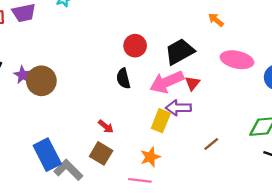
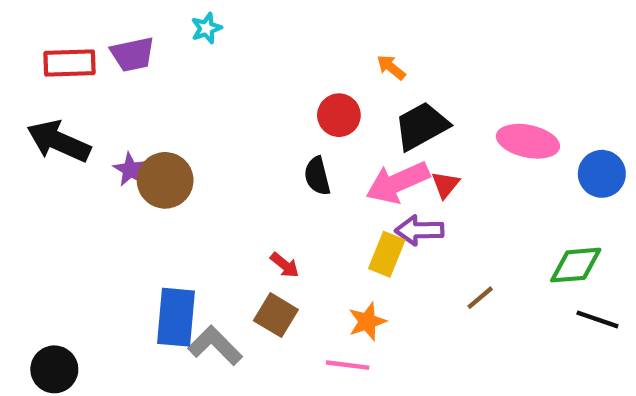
orange arrow: (216, 20) -> (391, 67), moved
blue rectangle: (47, 155) -> (176, 317), turned 32

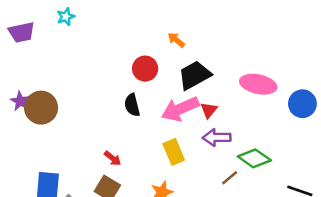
purple arrow: (419, 230) -> (217, 138), moved
yellow rectangle: (387, 254) -> (174, 152), turned -45
green diamond: (576, 265) -> (254, 158), moved, turned 40

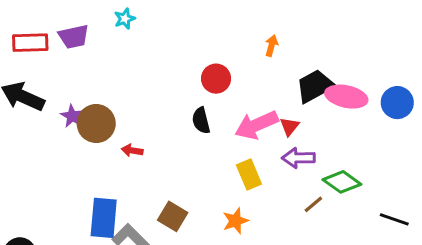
orange arrow: (176, 40) -> (271, 46), moved, turned 66
black trapezoid: (195, 75) -> (315, 86), moved
blue circle: (302, 104) -> (397, 103), moved
red arrow: (113, 158) -> (132, 150), moved, turned 150

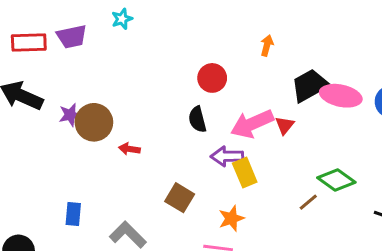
purple star: (72, 116) -> (70, 115), turned 30
purple arrow: (298, 158) -> (227, 156), moved
brown square: (173, 216) -> (180, 198), moved
blue rectangle: (104, 218) -> (73, 214), moved, size x0.6

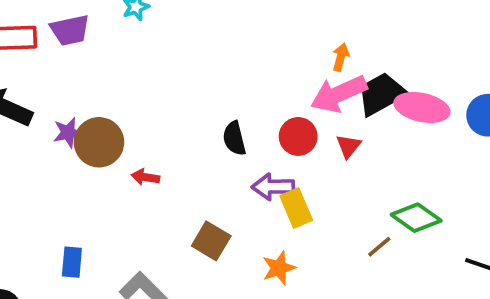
orange arrow: (267, 45) -> (341, 57), moved
red circle: (212, 78) -> (298, 136), moved
pink arrow: (252, 124) -> (339, 94), moved

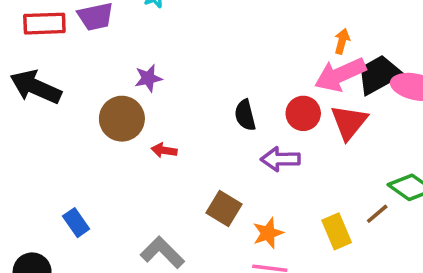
purple star: (68, 133) -> (148, 78), moved
red triangle: (348, 146) -> (349, 122), size x1.6
yellow rectangle: (296, 208) -> (337, 231), moved
blue rectangle: (72, 262) -> (76, 223), moved, turned -40
orange star: (279, 268) -> (268, 233), moved

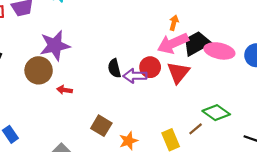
purple star: (148, 78) -> (55, 45), size x1.8
purple arrow: (280, 159) -> (135, 76), moved

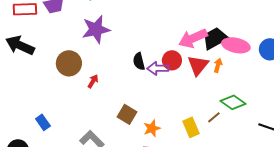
orange arrow: (174, 23) -> (218, 65), moved
purple star: (55, 45) -> (96, 29), moved
red arrow: (65, 90) -> (93, 81), turned 112

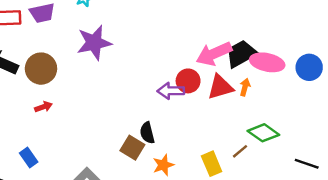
black semicircle: (139, 61) -> (147, 133), moved
brown circle: (69, 63) -> (41, 69), moved
red triangle: (198, 65) -> (220, 87), turned 35
red arrow: (93, 81) -> (43, 107), moved, turned 40

